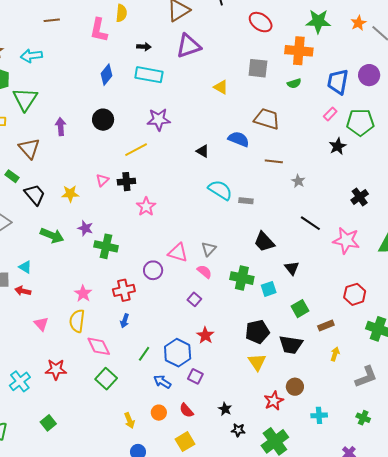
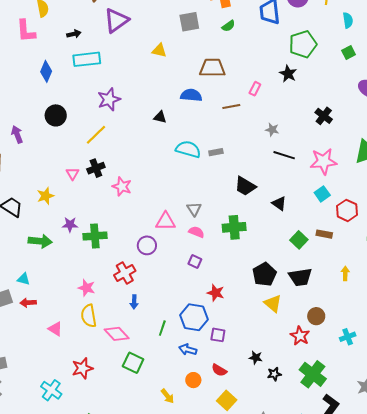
pink rectangle: (330, 114) -> (255, 89), moved
gray star: (298, 181) -> (272, 130), moved
cyan square: (269, 289) -> (322, 194), moved
brown rectangle: (326, 325) -> (324, 234), moved, turned 49

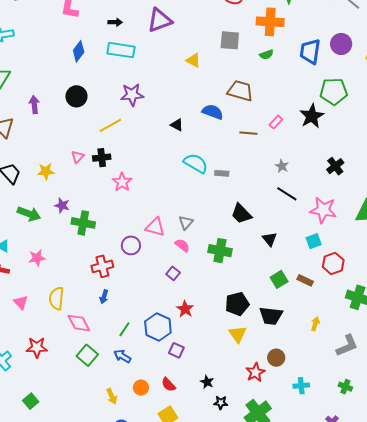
black star: (288, 74) -> (312, 116), size x1.4
pink star: (87, 288) -> (37, 258), moved, turned 30
blue arrow: (188, 350) -> (122, 356), moved

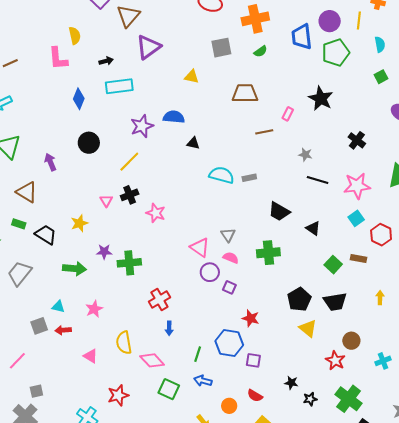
green pentagon: (334, 91) -> (336, 53), moved
blue semicircle: (213, 112) -> (174, 117), moved
pink triangle: (155, 227) -> (200, 247), turned 35
purple circle: (131, 245) -> (210, 272), moved

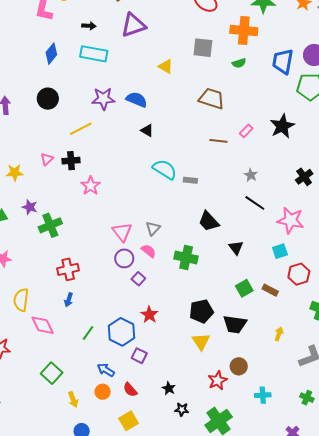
green cross: (129, 263) -> (50, 225), turned -35
blue arrow: (203, 381) -> (106, 370), moved
green square: (169, 389) -> (52, 373), moved

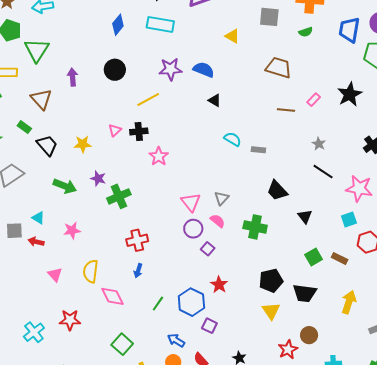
cyan semicircle: (165, 169) -> (233, 139), size x0.7
yellow arrow: (279, 334) -> (349, 302), size x1.6

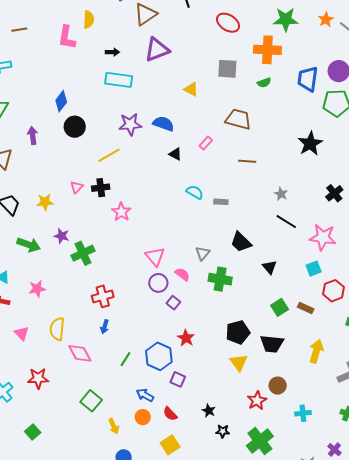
blue diamond: (118, 25) -> (61, 101), moved
pink rectangle: (314, 100) -> (206, 143), moved
gray triangle: (222, 198) -> (203, 253), moved

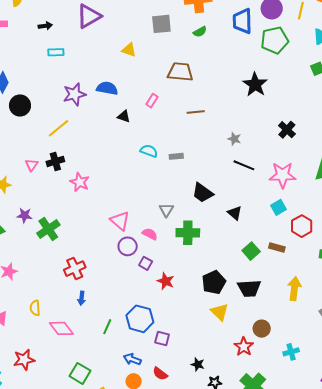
cyan rectangle: (119, 80) -> (56, 52), size x0.6
yellow semicircle: (57, 329) -> (35, 308), size x0.7
red star: (186, 338) -> (166, 281), moved

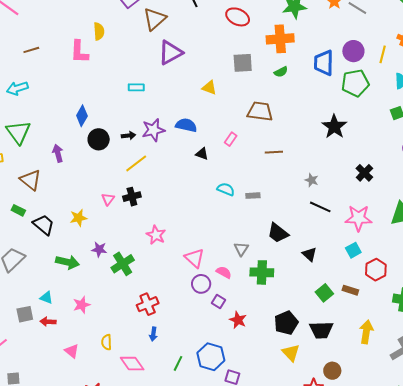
black arrow: (45, 26) -> (128, 136), moved
pink star: (80, 182) -> (156, 235), moved

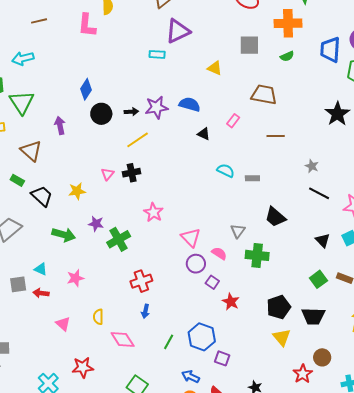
cyan rectangle: (136, 87) -> (157, 54), moved
black triangle: (309, 254) -> (323, 240), moved

